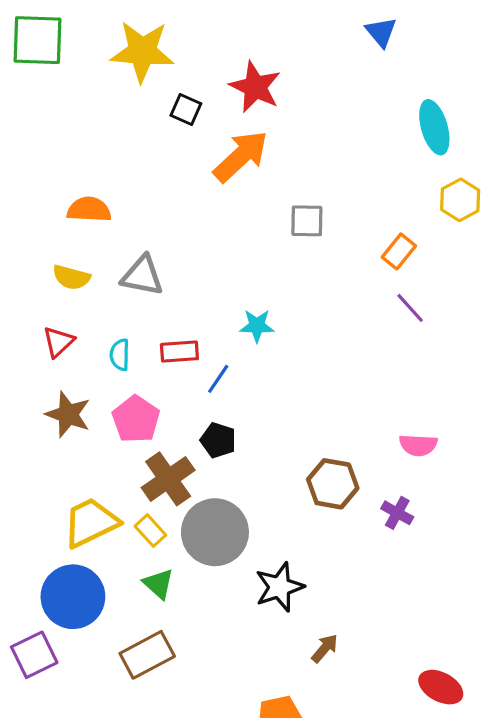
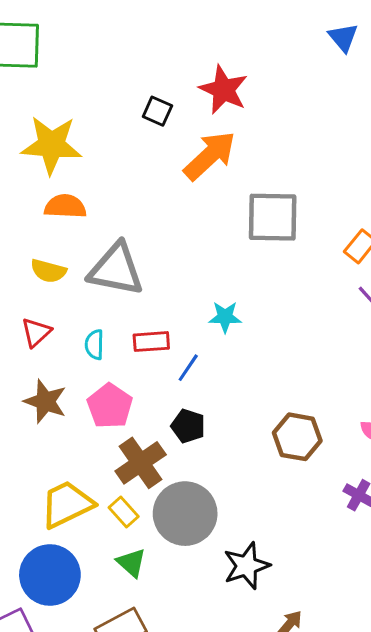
yellow star: (142, 51) -> (51, 145), moved
gray square: (307, 221) -> (273, 217), size x1.6
gray triangle: (142, 276) -> (116, 269), size x1.4
brown hexagon: (333, 484) -> (297, 437), moved

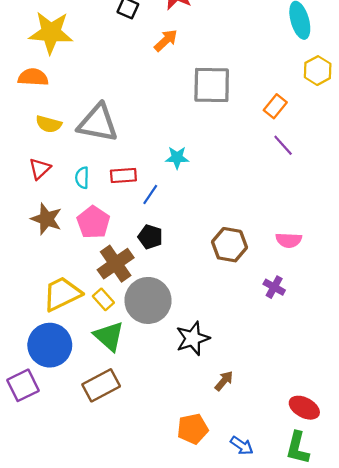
orange arrow: (210, 156) -> (166, 40), size x0.6
orange semicircle: (65, 206) -> (33, 77), moved
green triangle: (131, 563) -> (109, 336), size x1.4

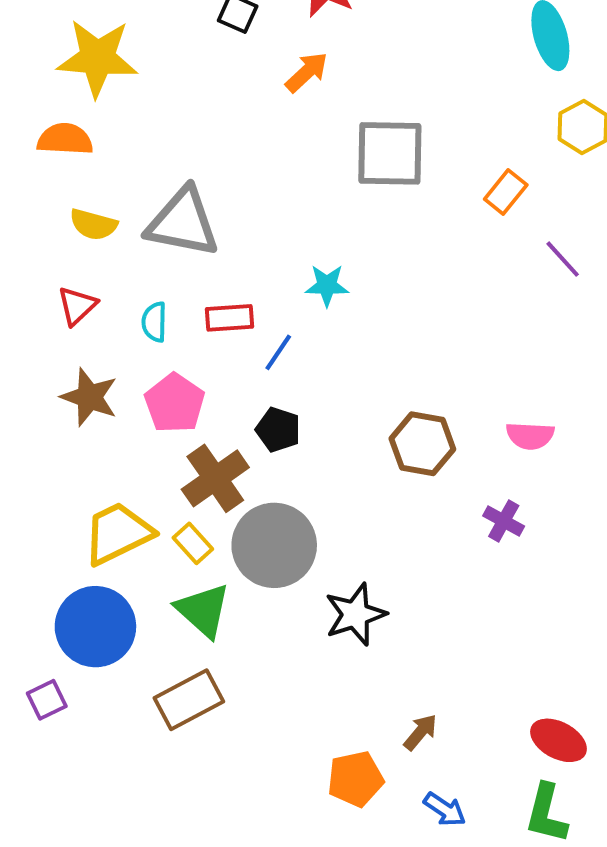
purple line: (283, 145) -> (563, 259), moved
brown arrow: (224, 381) -> (420, 732), moved
purple square: (23, 385) -> (47, 700), size x0.7

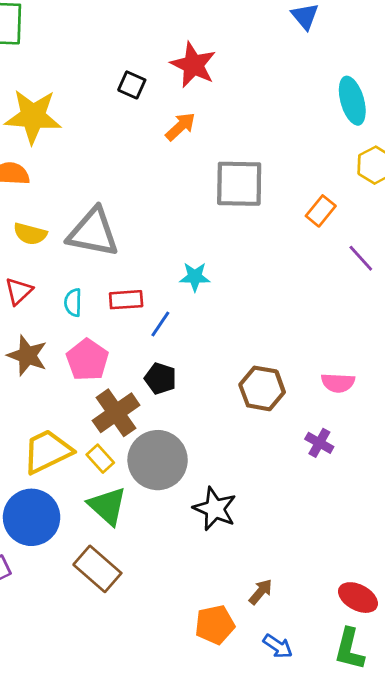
black star: (355, 614) -> (215, 509), turned -30
brown rectangle: (189, 700) -> (97, 569), turned 69

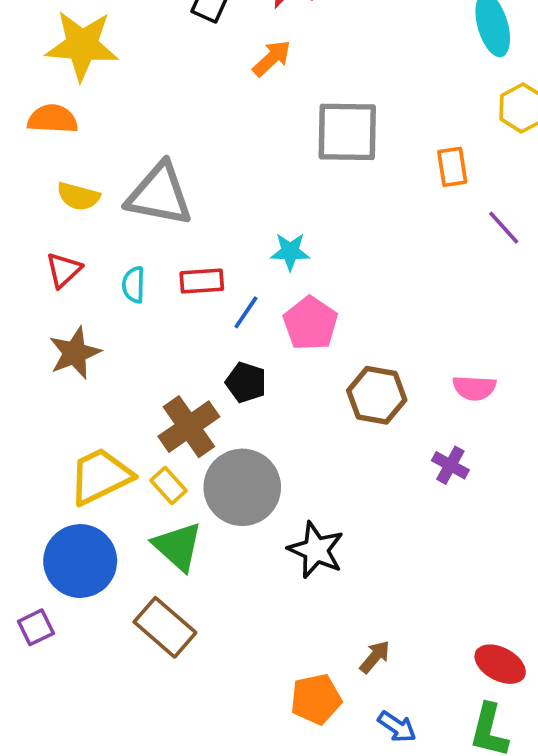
orange rectangle: (321, 211) -> (452, 167), turned -48
brown star: (27, 356) -> (75, 353), turned 30
pink pentagon: (87, 360) -> (310, 323), moved

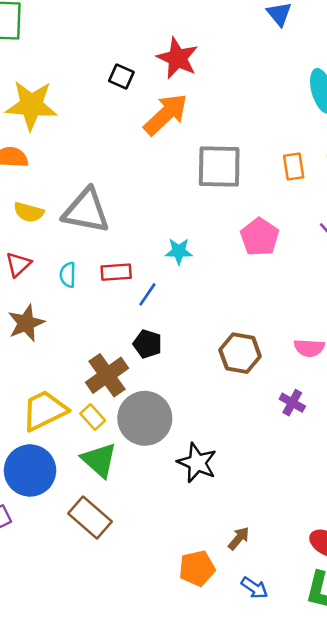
orange arrow: (272, 58) -> (166, 114), size x1.6
orange rectangle: (452, 167) -> (294, 166), moved
pink pentagon: (310, 323) -> (260, 237), moved

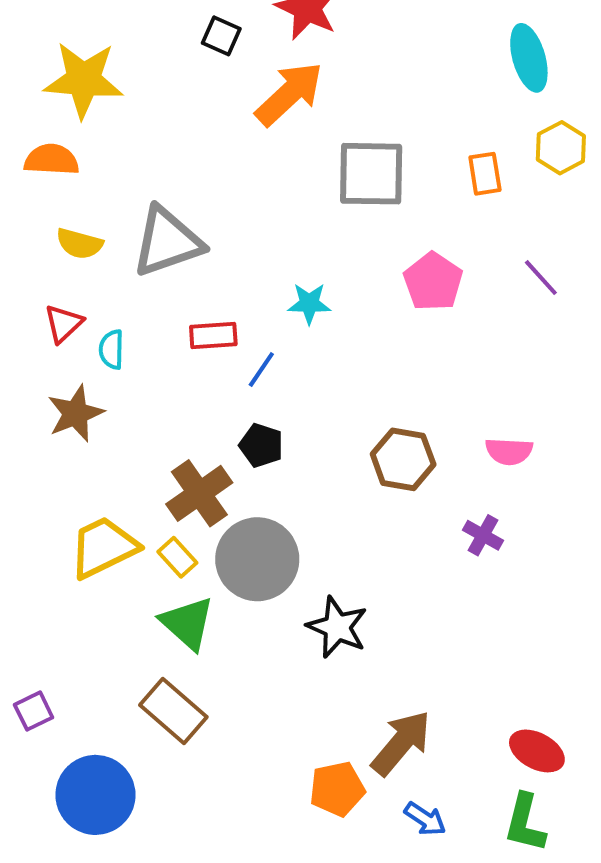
gray triangle: (86, 211) -> (167, 242), turned -30
cyan semicircle: (68, 275) -> (111, 349), moved
blue circle: (30, 470) -> (95, 795), moved
brown arrow: (239, 538) -> (401, 743), size x1.8

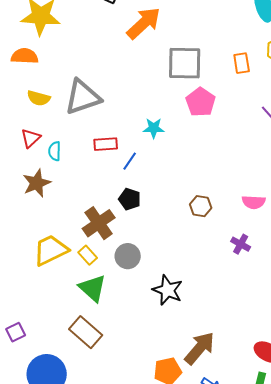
pink pentagon: (433, 282) -> (201, 102), moved
brown hexagon: (403, 459) -> (201, 206), size x0.7
gray circle: (257, 559) -> (128, 256), size x0.6

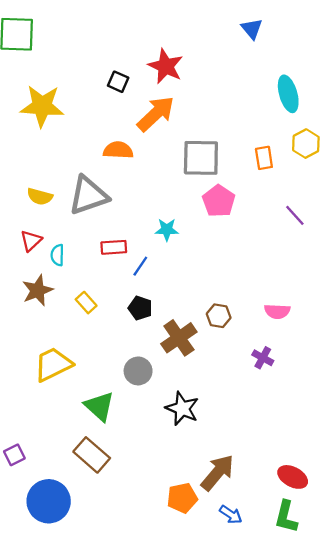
orange semicircle: (25, 56) -> (118, 150), moved
brown cross: (99, 223) -> (179, 338), moved
yellow rectangle: (88, 255) -> (86, 303), moved

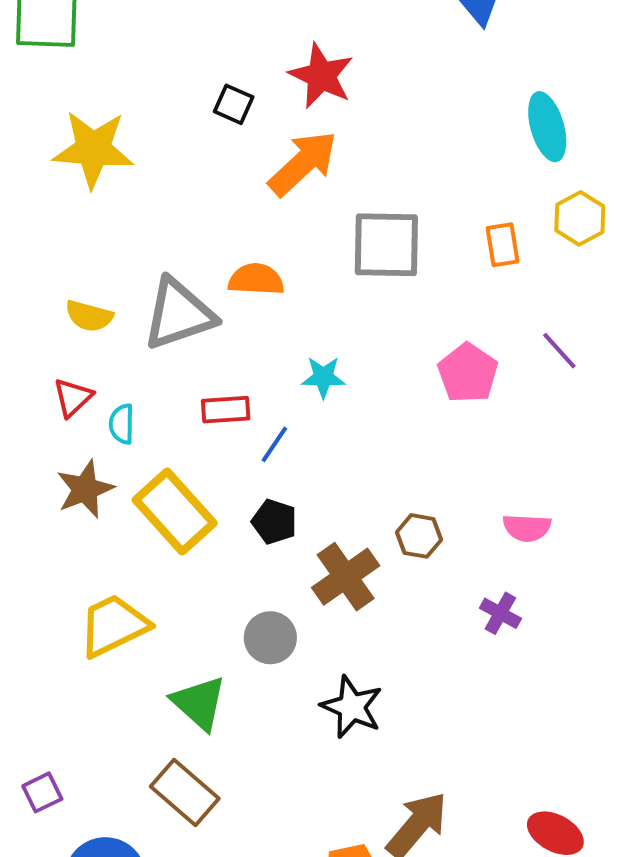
orange semicircle: (118, 150) -> (256, 279), moved
pink pentagon: (219, 201) -> (468, 373), moved
yellow rectangle: (86, 303) -> (175, 511), size x2.0

